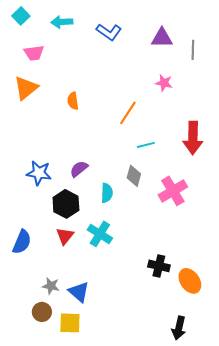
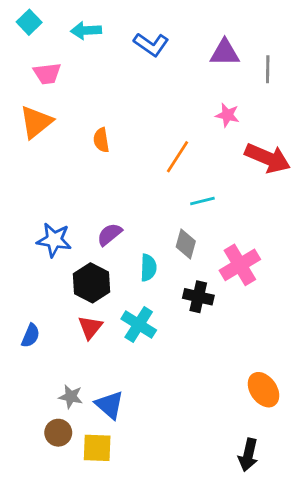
red arrow: (193, 138) -> (268, 158), moved, turned -68
blue semicircle: (22, 242) -> (31, 336), size x0.7
black cross: (159, 266) -> (198, 297), moved

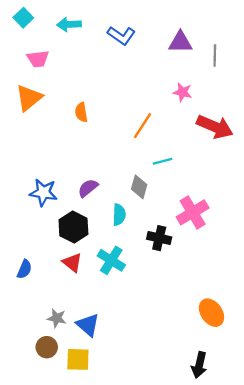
gray diamond: (186, 244) -> (139, 187), moved
red triangle: (90, 327) -> (72, 263), turned -30

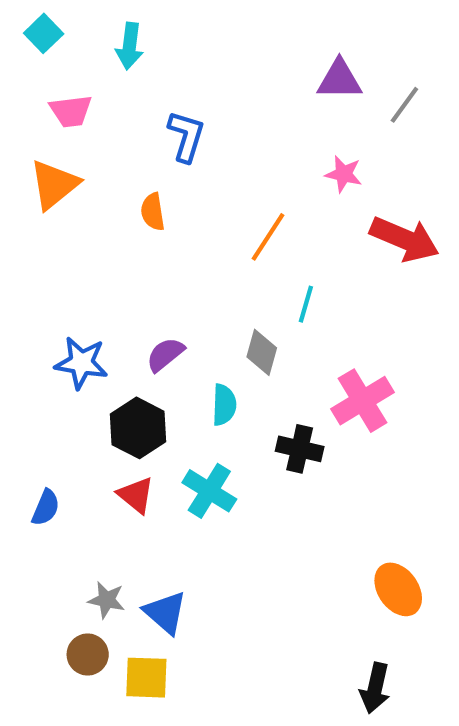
cyan arrow: (69, 24) -> (130, 46), turned -80
blue L-shape: (121, 35) -> (186, 136), moved, turned -108
gray line: (215, 55) -> (404, 105), turned 35
cyan line: (163, 161) -> (306, 304), turned -60

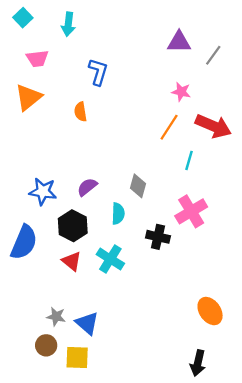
orange line: (268, 237) -> (169, 127), moved
cyan line: (306, 304) -> (189, 160), moved
blue semicircle: (46, 508) -> (24, 242), moved, size x1.8

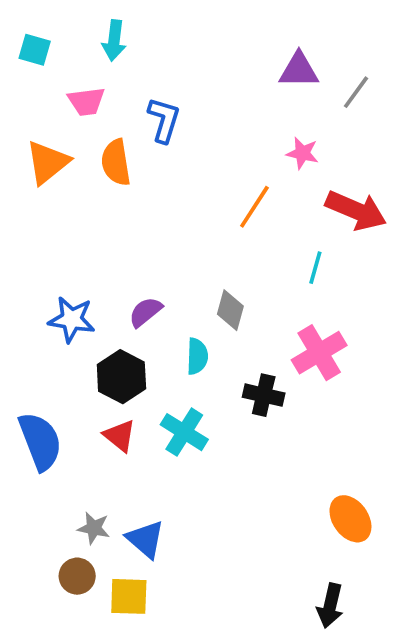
cyan square: (23, 18) -> (35, 50), moved, turned -30
pink trapezoid: (37, 59) -> (86, 101), moved
orange semicircle: (80, 112) -> (116, 162), moved, size x1.4
orange line: (169, 127) -> (254, 207), moved
blue semicircle: (24, 242) -> (40, 441), moved, turned -44

